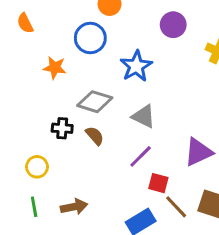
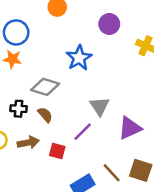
blue circle: (90, 38) -> (16, 32), moved
gray triangle: (144, 116) -> (100, 106), moved, turned 30
red square: (158, 183) -> (57, 151), moved
brown arrow: (74, 207) -> (28, 143), moved

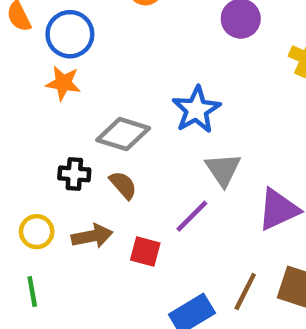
blue star: (79, 58) -> (196, 110), moved
brown line: (112, 173) -> (245, 292), turned 70

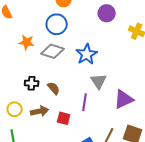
blue circle: (70, 34) -> (57, 24), moved
gray diamond: (123, 134) -> (53, 51), moved
purple line: (192, 216) -> (85, 102), turned -36

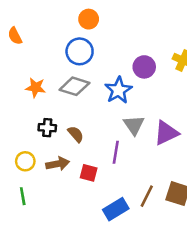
purple circle: (107, 13) -> (144, 67), moved
orange star: (27, 42) -> (36, 88), moved
purple triangle: (124, 99) -> (166, 133), moved

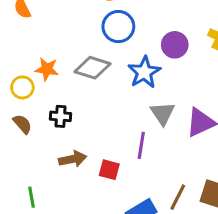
blue circle: (80, 51) -> (118, 27), moved
brown semicircle: (76, 134) -> (22, 124), moved
yellow circle: (25, 161) -> (22, 87), moved

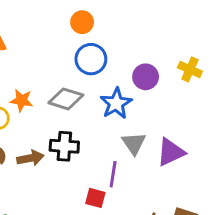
black cross: (60, 116) -> (64, 146), moved, size x1.4
brown arrow: (73, 159) -> (30, 158), moved
red square: (109, 170) -> (95, 198), moved

